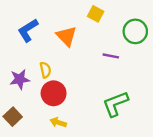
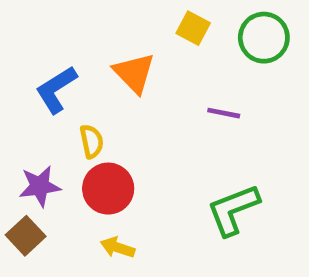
blue L-shape: (28, 30) -> (56, 89), moved
green circle: (135, 31) -> (264, 38), moved
purple star: (20, 79) -> (40, 186), moved

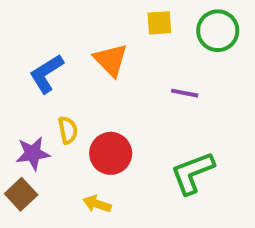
yellow square: (193, 28) -> (159, 23), turned -32
yellow semicircle: (92, 141) -> (68, 130), moved
red circle: (108, 189) -> (111, 153), moved

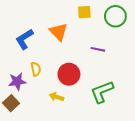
red circle: (111, 153) -> (69, 74), moved
yellow arrow: (97, 204) -> (56, 97), moved

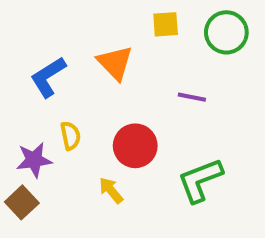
yellow arrow: (56, 97) -> (111, 190), turned 32

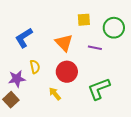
yellow square: (166, 24) -> (84, 20), moved
green circle: (226, 32) -> (114, 28), moved
orange triangle: (115, 63) -> (64, 43), moved

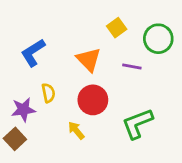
yellow square: (84, 20) -> (117, 28), turned -32

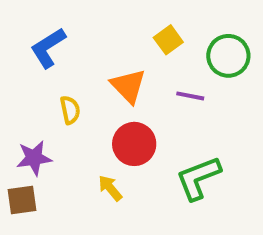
blue L-shape: (33, 53) -> (48, 48), moved
yellow semicircle: (48, 93) -> (70, 110), moved
brown square: (15, 139) -> (22, 200), turned 35

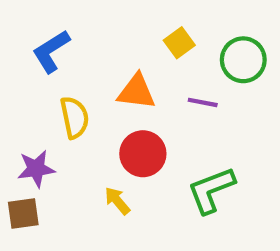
orange triangle: (128, 86) -> (136, 92), turned -39
yellow semicircle: (70, 110) -> (75, 117), size x1.4

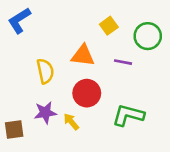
blue L-shape: (51, 51) -> (19, 20), moved
purple star: (36, 169) -> (45, 113), moved
green L-shape: (211, 190) -> (128, 115), turned 36

